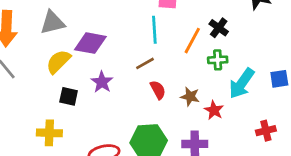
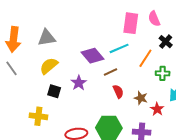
black cross: (219, 28) -> (166, 42), moved
cyan line: (154, 30) -> (119, 48), turned 66
purple diamond: (90, 43) -> (93, 56), moved, turned 35

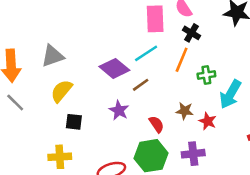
black cross: (166, 42) -> (191, 33), moved
purple star: (79, 83) -> (119, 110), moved
red semicircle: (118, 91) -> (156, 124), moved

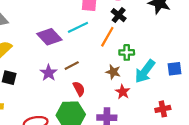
brown line: (141, 85) -> (72, 66), moved
brown star: (185, 111) -> (113, 72), moved

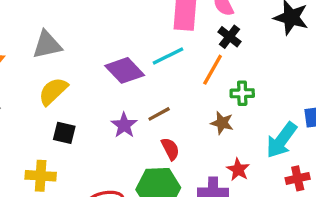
cyan arrow: (145, 71) -> (282, 140), moved
red star: (123, 92) -> (238, 170), moved

